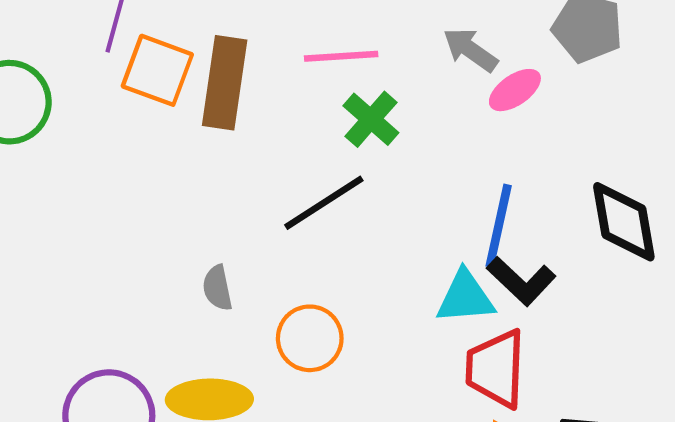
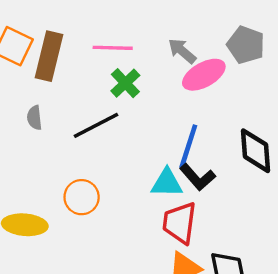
pink ellipse: (515, 90) -> (204, 75), size x1.5
gray semicircle: (217, 288) -> (34, 118), moved

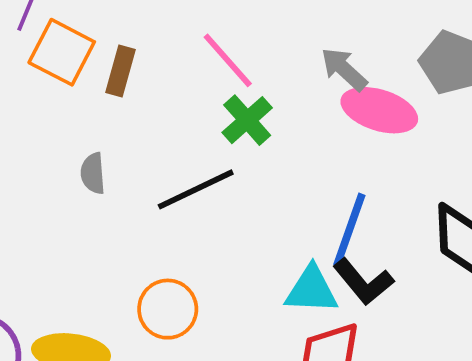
pink line: (113, 48) -> (228, 60), turned 45
brown rectangle: (49, 56) -> (120, 71), size x0.6
pink ellipse: (204, 75) -> (379, 110), turned 45

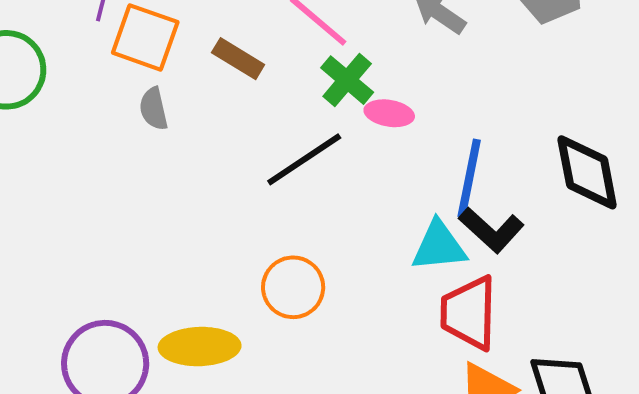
brown rectangle: (120, 71) -> (238, 59), moved, turned -66
pink ellipse: (379, 110) -> (389, 113), moved, size x0.6
gray semicircle: (93, 173) -> (154, 109), moved

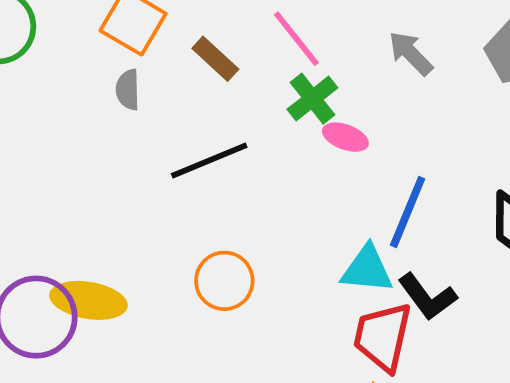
black line: (304, 159) -> (209, 160), moved
black L-shape: (491, 230) -> (427, 297), moved
yellow ellipse: (200, 347) -> (88, 300), moved

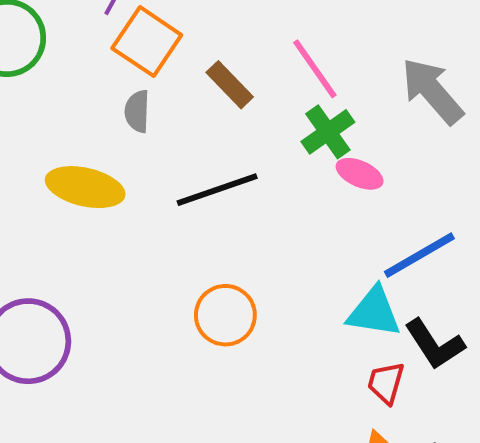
gray arrow: (411, 53) -> (432, 91), size x1.4
blue line: (408, 212) -> (419, 255), turned 34
yellow ellipse: (88, 300) -> (85, 187), moved
red trapezoid: (383, 337) -> (386, 383), size x0.6

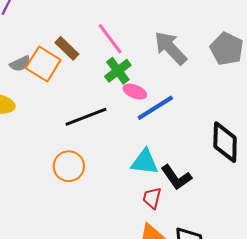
orange square: (147, 42) -> (43, 64), moved
gray semicircle: (137, 111) -> (20, 64), turned -115
black line: (217, 190) -> (86, 117), moved
blue line: (419, 255) -> (155, 108), moved

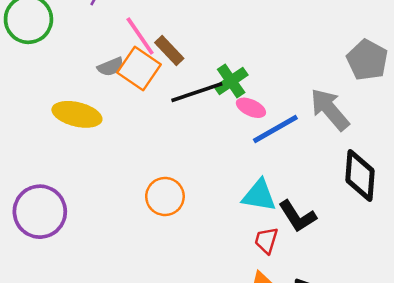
pink line: (110, 39) -> (140, 36), moved
gray arrow: (170, 48) -> (330, 110), moved
black line: (86, 117) -> (197, 92), moved

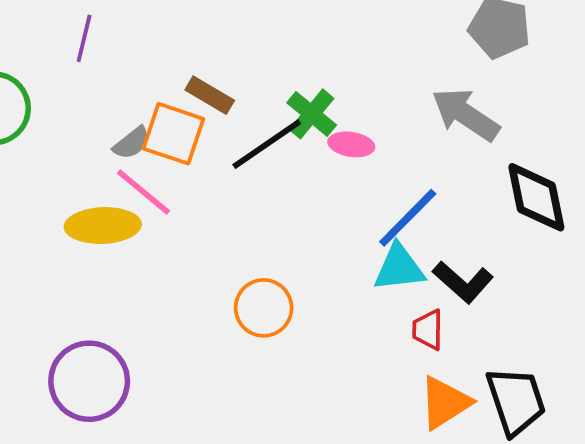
pink line: (140, 36) -> (143, 192), moved
blue line: (275, 129) -> (408, 218), moved

